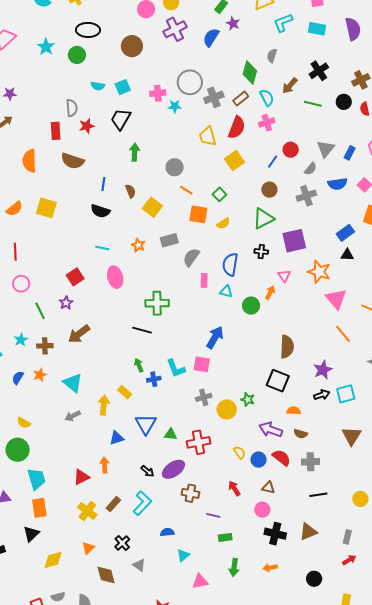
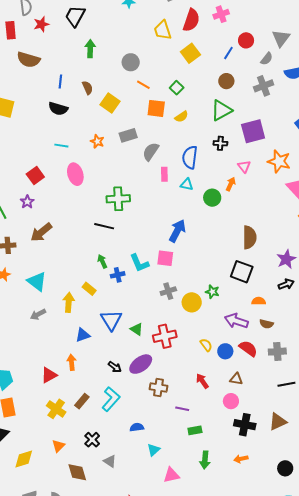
green triangle: (171, 434) -> (137, 329), turned 32

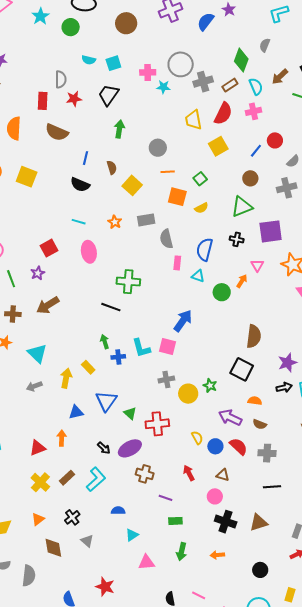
orange line: (143, 85) -> (168, 172), turned -40
gray semicircle: (151, 152) -> (166, 239), turned -54

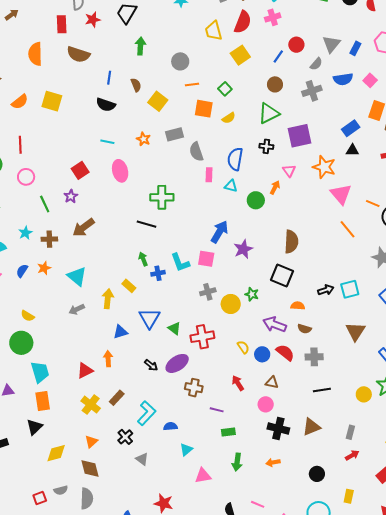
purple star: (287, 363) -> (243, 249), moved
cyan L-shape: (96, 479) -> (147, 413), moved
brown diamond: (53, 548) -> (90, 469), moved

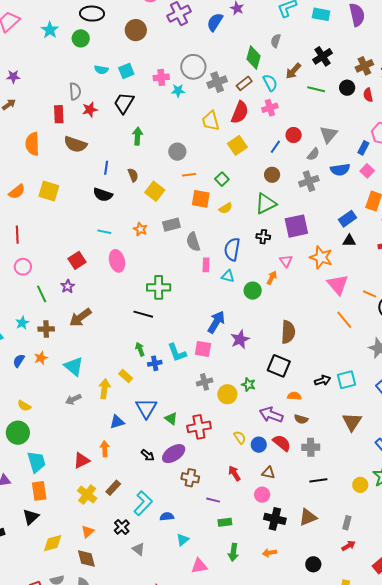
blue rectangle: (355, 48) -> (363, 148), moved

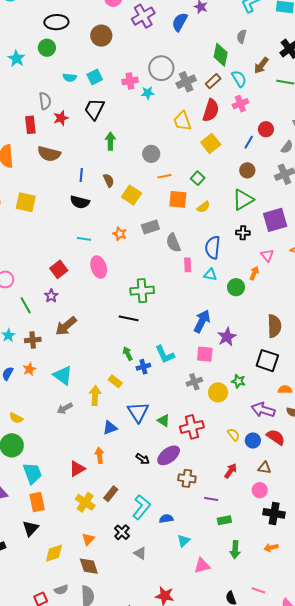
cyan star: (50, 30) -> (16, 58), moved
pink square: (203, 349) -> (205, 354), moved
red arrow: (234, 473) -> (231, 471), turned 70

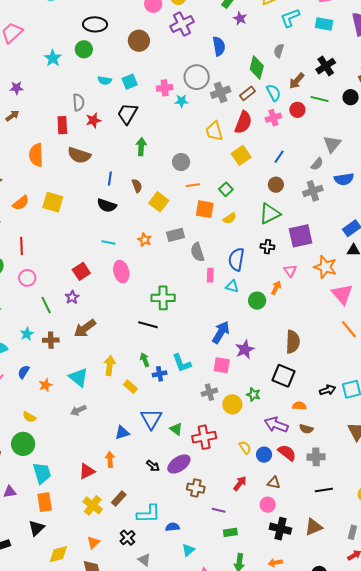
blue semicircle: (180, 22) -> (219, 46), moved, turned 138
red circle: (266, 129) -> (297, 110), moved
orange star: (29, 369) -> (45, 385), moved
yellow arrow: (95, 396) -> (110, 366), moved
cyan L-shape: (142, 507) -> (149, 514), turned 45

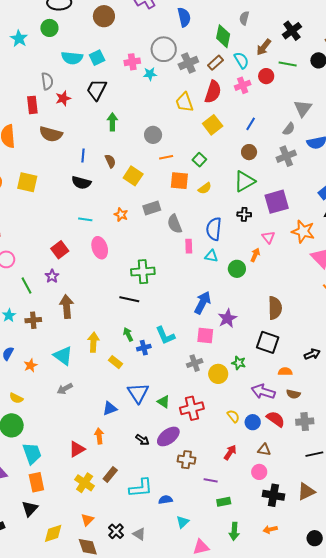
cyan semicircle: (105, 80) -> (72, 58), size x1.5
brown arrow: (85, 328) -> (67, 306), turned 125
black cross: (127, 538) -> (116, 531), moved

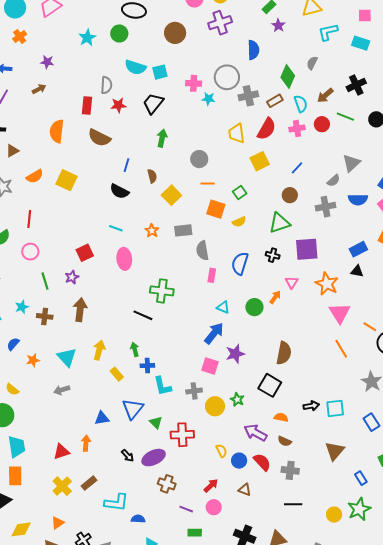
cyan triangle: (211, 256) -> (223, 307), moved
cyan L-shape: (165, 336) -> (162, 386), moved
pink circle: (259, 472) -> (214, 507), moved

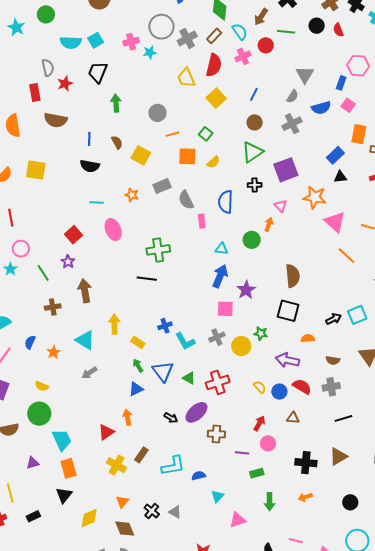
cyan star: (22, 307) -> (10, 269), moved
green arrow: (135, 349) -> (138, 366), moved
brown semicircle: (285, 441) -> (333, 360), moved

